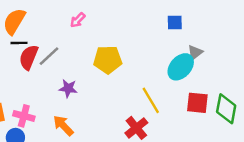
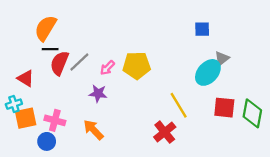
pink arrow: (78, 20) -> (107, 68), moved

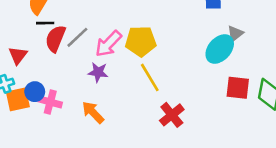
pink arrow: (107, 68) -> (108, 44), size x1.6
red triangle: (26, 78) -> (18, 55), turned 36
yellow line: (179, 105) -> (150, 77), moved
blue circle: (47, 141) -> (35, 92), moved

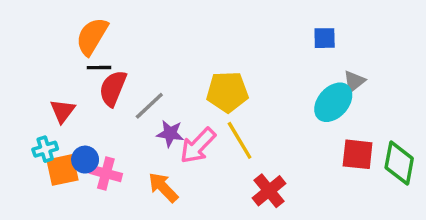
gray line: (77, 37) -> (149, 106), moved
pink arrow: (108, 44) -> (198, 146), moved

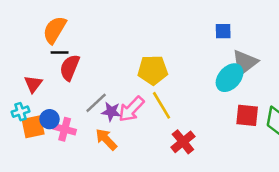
gray triangle: (354, 81) -> (245, 63), size x1.6
gray line: (149, 106) -> (96, 103), moved
purple star: (170, 134) -> (111, 112), moved

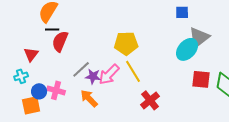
blue circle: (49, 119) -> (39, 91), moved
orange square: (33, 127) -> (31, 105), moved

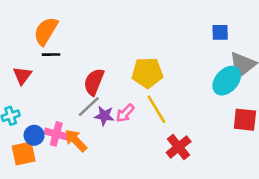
red semicircle: (60, 41) -> (94, 82), moved
red triangle: (31, 54) -> (22, 75), moved
pink arrow: (109, 74) -> (125, 113), size x0.7
orange arrow: (89, 98) -> (76, 140), moved

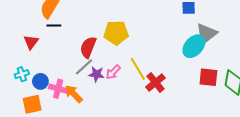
yellow pentagon: (147, 73) -> (116, 33), moved
blue circle: (34, 135) -> (40, 81), moved
red cross: (179, 147) -> (156, 82), moved

